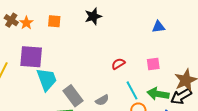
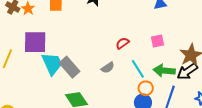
gray rectangle: (73, 96) -> (69, 67), moved
gray semicircle: (102, 100) -> (108, 68), moved

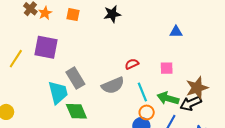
cyan trapezoid: (52, 64) -> (58, 93), moved
gray semicircle: (108, 68) -> (113, 85), size x1.6

